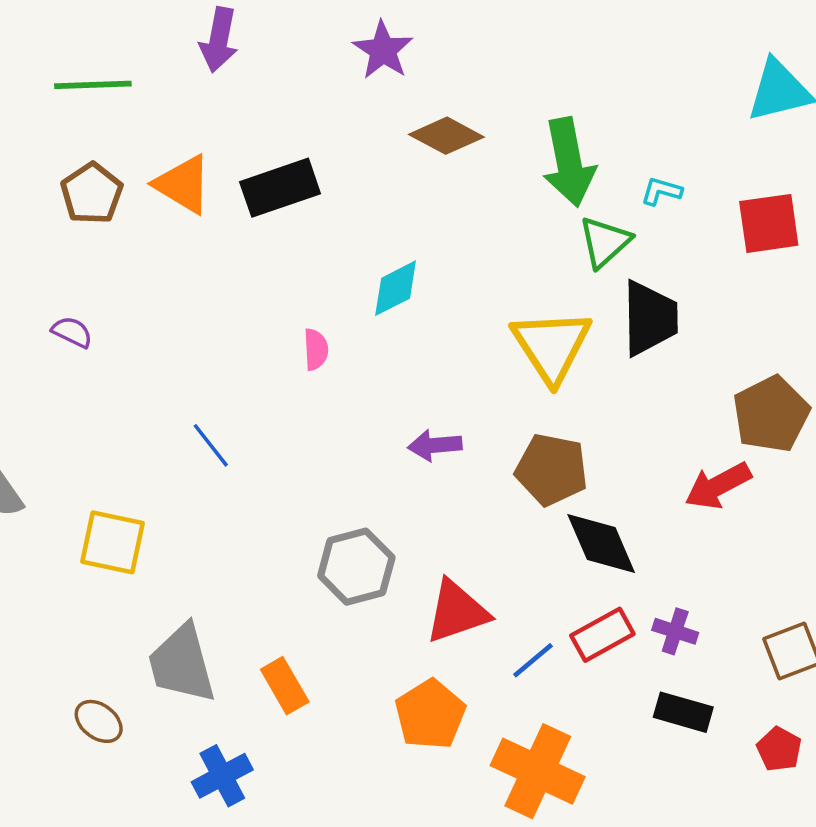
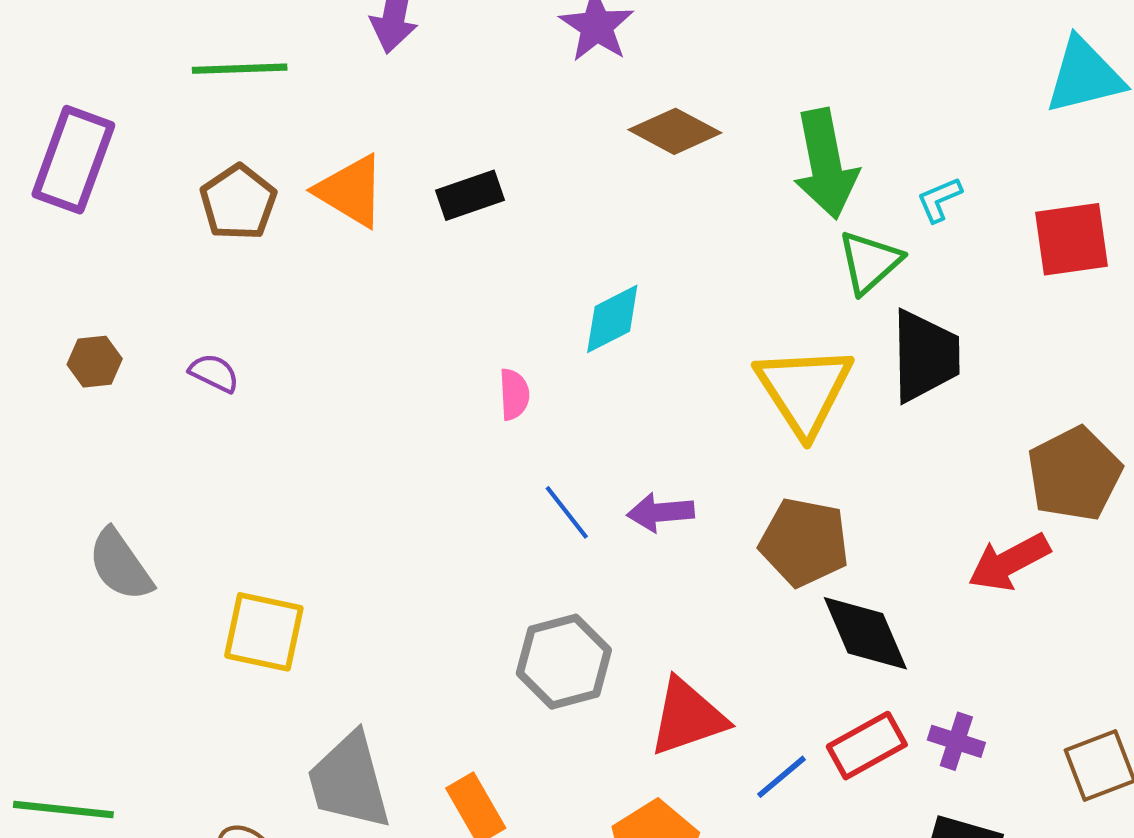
black rectangle: (280, 188) -> (470, 195), size x0.7
cyan L-shape: (661, 191) -> (939, 200), turned -39
blue line: (211, 445) -> (567, 512), moved

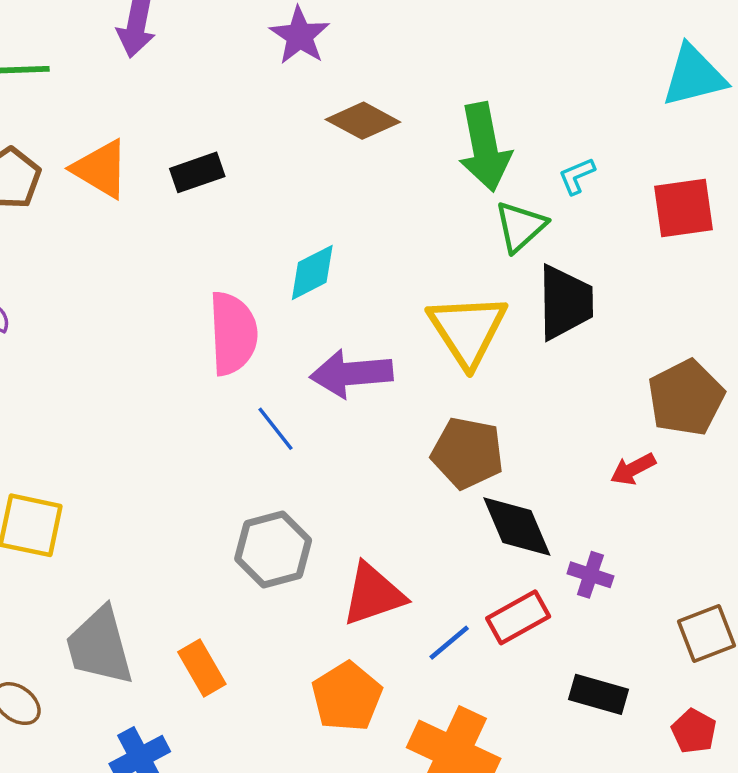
pink semicircle: (514, 394) -> (233, 333), size x2.0
purple arrow: (661, 512) -> (351, 374), moved, size x1.5
red arrow: (1009, 562) -> (633, 469), size x0.7
purple cross: (956, 741) -> (590, 575), moved

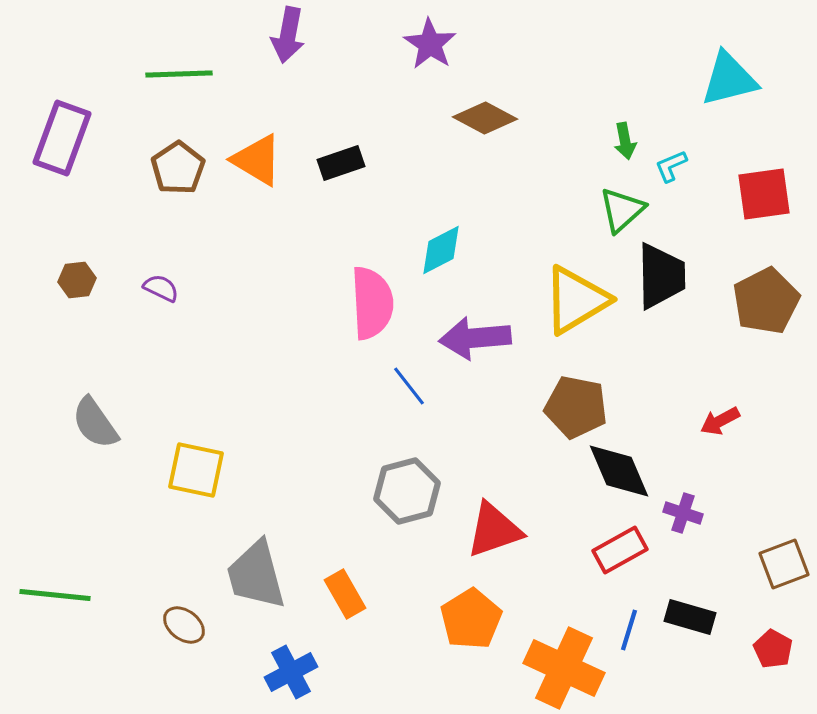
cyan triangle: (694, 76) -> (729, 79), moved
green arrow: (485, 147) -> (625, 141), moved, size x0.5
yellow triangle: (467, 330) -> (576, 300), turned 32
brown pentagon: (686, 398) -> (766, 301), moved
blue line: (449, 643) -> (629, 630), moved, turned -33

